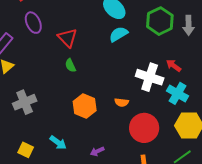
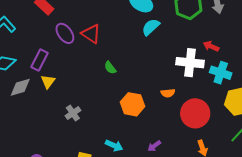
red triangle: (67, 38) -> (91, 34), moved
gray cross: (25, 102) -> (73, 113), size x0.7

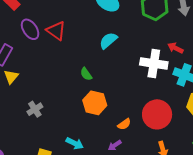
cyan semicircle: (151, 27) -> (108, 41), moved
green semicircle: (110, 68) -> (86, 74), moved
orange semicircle: (168, 93) -> (124, 124), moved, turned -32

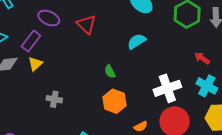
purple ellipse: (30, 29) -> (49, 18), moved, turned -40
white cross: (154, 63) -> (167, 88), moved, turned -36
gray cross: (35, 109) -> (54, 99), turned 35

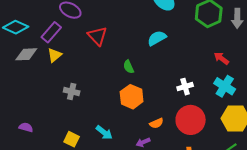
red triangle: (86, 24) -> (97, 36), moved
white cross: (167, 88) -> (185, 87), size x0.6

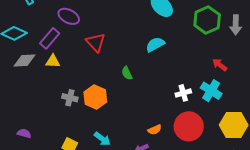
yellow triangle: (54, 55) -> (53, 61), turned 42
cyan cross: (225, 86) -> (211, 91), moved
orange hexagon: (132, 97) -> (95, 97), moved

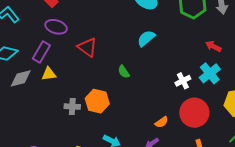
cyan cross: (211, 91) -> (210, 73), turned 30

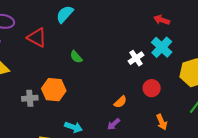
cyan semicircle: (146, 38) -> (65, 14), moved
red circle: (194, 113) -> (152, 88), size x0.6

